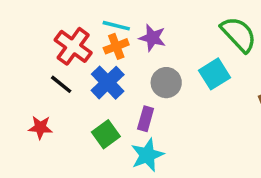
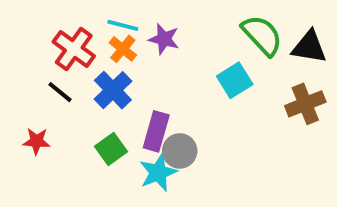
orange cross: (116, 46) -> (123, 49), turned -30
gray circle: (166, 83) -> (180, 151), moved
purple rectangle: (146, 119) -> (156, 131), size x1.4

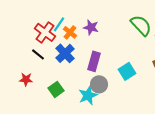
cyan line: (123, 25) -> (59, 24), moved, turned -70
cyan square: (235, 80) -> (127, 71), moved
purple rectangle: (156, 131) -> (94, 61), moved
green square: (111, 149) -> (56, 89), moved

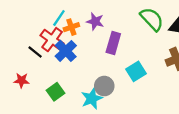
red cross: (45, 32) -> (52, 40), moved
orange cross: (70, 32) -> (71, 27), turned 32
purple rectangle: (94, 61) -> (113, 43), moved

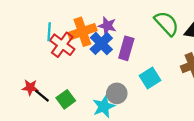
cyan line: (59, 18) -> (49, 32), moved, turned -30
orange cross: (71, 27) -> (82, 32), size x1.6
blue cross: (66, 51) -> (101, 44), moved
black line: (35, 52) -> (42, 96), moved

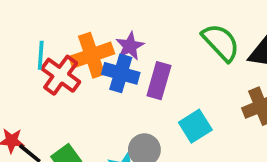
purple star: (107, 26) -> (130, 46), turned 30
blue cross: (101, 44) -> (121, 73), turned -30

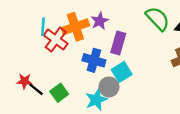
blue cross: (121, 73) -> (94, 60), moved
cyan square: (195, 126) -> (122, 72), moved

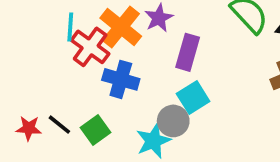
orange cross: (75, 27) -> (121, 27), turned -32
blue cross: (94, 60) -> (121, 79), moved
red star: (24, 81) -> (29, 128), moved

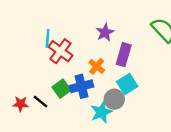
orange cross: (121, 27) -> (97, 66), moved, size x0.6
blue cross: (121, 79) -> (81, 86), moved, turned -30
green square: (96, 130) -> (62, 89), moved

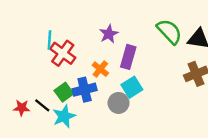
cyan star: (101, 112) -> (64, 116), moved

